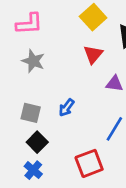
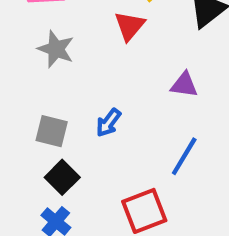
red triangle: (93, 54) -> (130, 26), moved

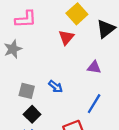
gray star: (56, 49) -> (13, 49), moved, turned 30
blue arrow: (108, 123) -> (56, 87), turned -88

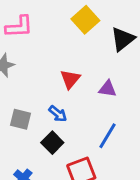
red triangle: (66, 37) -> (70, 79), moved
black square: (32, 114) -> (52, 143), moved

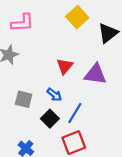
purple triangle: (108, 89) -> (95, 74), size x1.5
blue line: (108, 136) -> (75, 113), moved

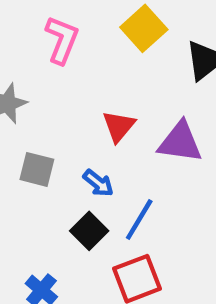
pink L-shape: (22, 23) -> (62, 40), moved, turned -65
gray square: (24, 99) -> (37, 169), moved

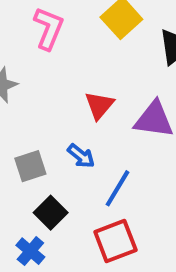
gray square: (37, 169) -> (30, 166), moved, turned -32
black square: (89, 231) -> (51, 213), moved

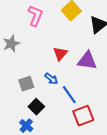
blue line: (117, 188) -> (69, 95), turned -66
red square: (115, 241) -> (83, 116), moved

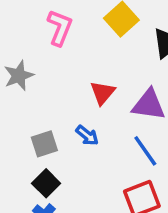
blue line: (69, 95) -> (145, 151), moved
black square: (36, 107) -> (46, 183), moved

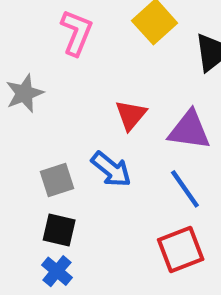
blue arrow: (87, 135) -> (111, 169), size x1.4
black square: (46, 183) -> (59, 230), turned -32

